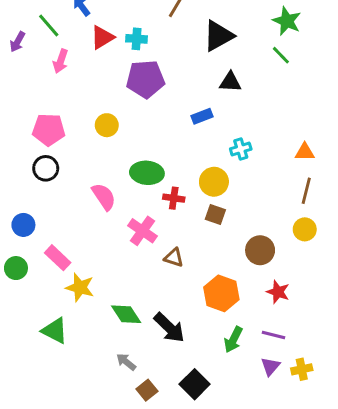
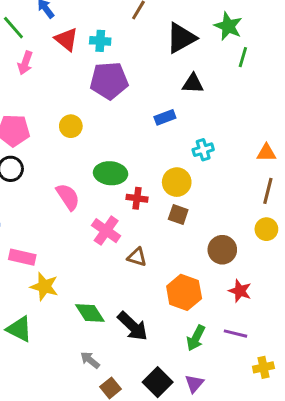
green star: (287, 21) -> (228, 26), moved
red triangle: (102, 37) -> (66, 39), turned -50
green line: (281, 55) -> (243, 57), turned 60
pink rectangle: (58, 258) -> (22, 257), turned -30
purple triangle: (270, 366) -> (194, 384), moved

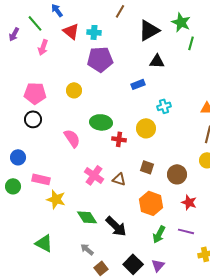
brown square: (178, 214) -> (147, 167), moved
pink cross: (106, 231) -> (94, 175), moved
green triangle: (19, 329) -> (44, 243), moved

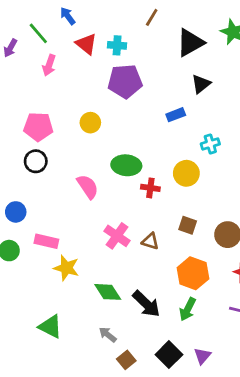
black triangle: (157, 61) -> (201, 84), turned -42
green arrow: (159, 234) -> (188, 309), moved

